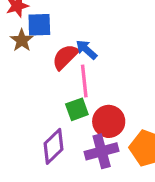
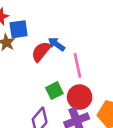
pink line: (84, 81) -> (78, 65), moved

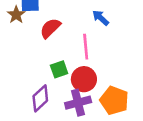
blue arrow: (57, 44) -> (101, 18), moved

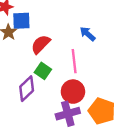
green square: (59, 69) -> (43, 71), moved, turned -35
purple diamond: (40, 98) -> (27, 89), moved

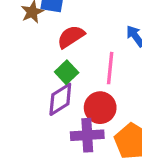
purple diamond: (27, 89) -> (60, 99), moved

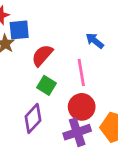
purple diamond: (60, 99) -> (33, 118), moved

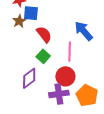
blue arrow: (95, 41) -> (84, 31), size x1.5
red semicircle: (42, 55) -> (44, 34), turned 90

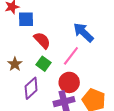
brown star: (19, 21) -> (15, 64), moved
pink line: (70, 52) -> (71, 56), turned 42

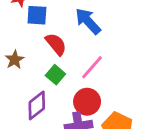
blue arrow: (83, 32) -> (88, 21), moved
brown star: (15, 64) -> (15, 60), moved

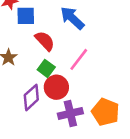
red circle: (87, 102) -> (56, 87), moved

